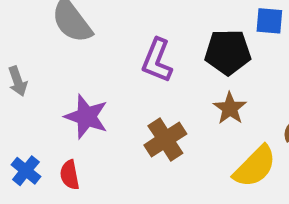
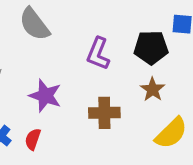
brown cross: (165, 139) -> (104, 113), turned 32
red semicircle: (70, 175) -> (33, 139), turned 30

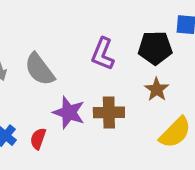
gray semicircle: (34, 24) -> (40, 69), moved
purple star: (45, 96) -> (69, 112), moved

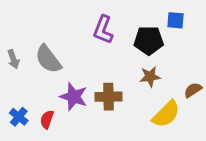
purple L-shape: (103, 54) -> (103, 30), moved
brown star: (157, 89) -> (150, 77), turned 30

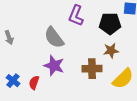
gray semicircle: (48, 59) -> (54, 38), moved
brown cross: (109, 97) -> (92, 69), moved

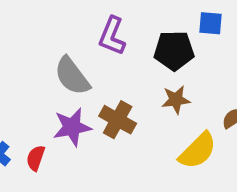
purple star: (54, 66) -> (72, 127), turned -30
brown cross: (92, 69) -> (118, 120), moved, turned 30

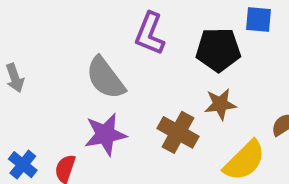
brown cross: (118, 120) -> (178, 132), moved

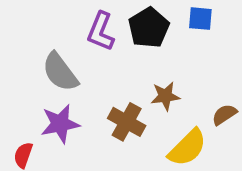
black pentagon: (218, 50) -> (149, 28), moved, turned -30

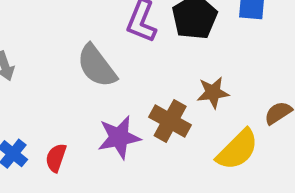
purple star: (60, 124) -> (119, 137), moved

